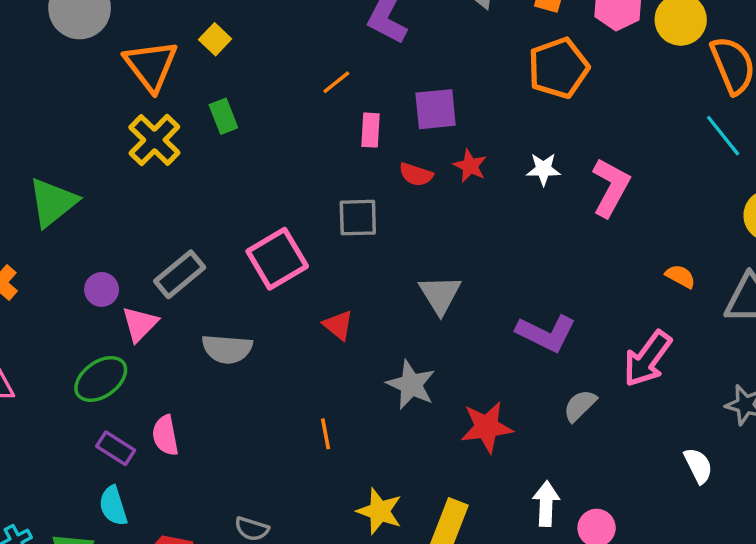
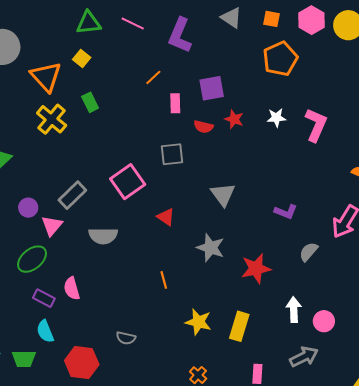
purple L-shape: (546, 333) -> (286, 212), size x0.7

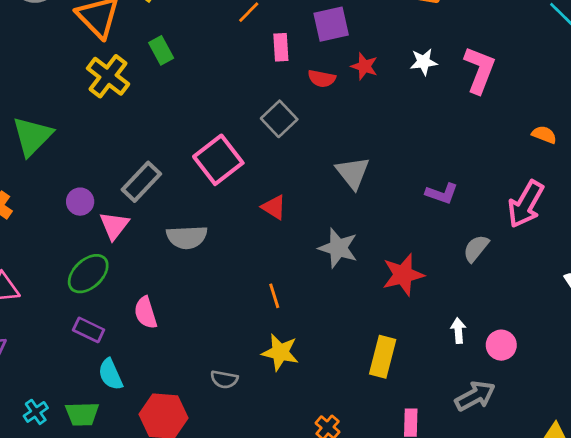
gray square: (172, 154) -> (279, 119), turned -35
purple rectangle: (44, 298) -> (89, 330), moved
white arrow: (294, 310) -> (458, 331), size x0.7
yellow star: (198, 322) -> (280, 352), moved

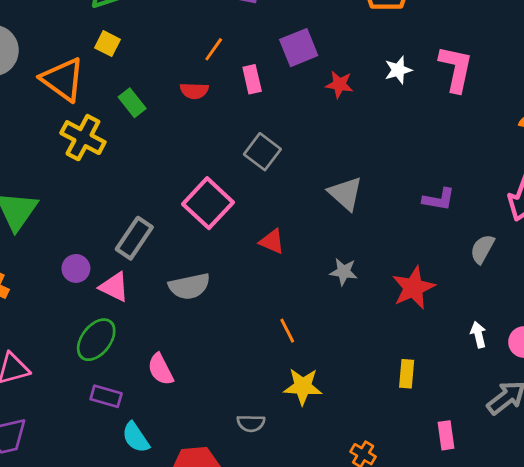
red semicircle: (322, 79) -> (194, 91), moved
pink triangle: (114, 226) -> (114, 287), turned -32
gray star: (338, 248) -> (344, 272), size x0.7
yellow rectangle: (383, 357) -> (407, 374), size x0.7

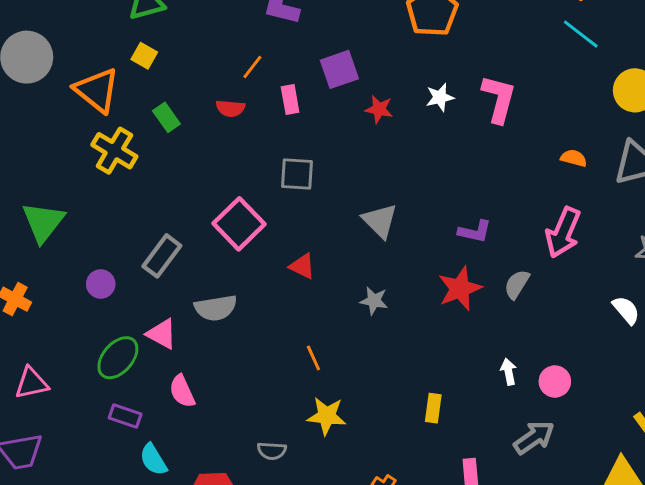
gray square: (262, 152) -> (297, 174), turned -36
pink triangle: (114, 287) -> (162, 334), moved
red star: (413, 288) -> (460, 288), moved

